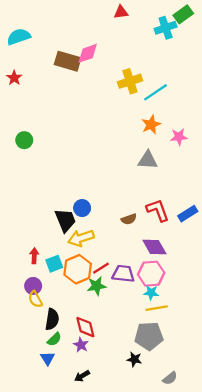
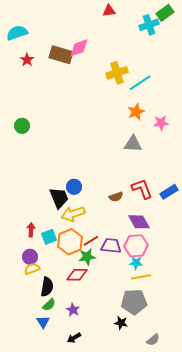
red star: (14, 78) -> (27, 60), moved
yellow semicircle: (35, 299) -> (32, 269), turned 98
red diamond: (85, 327) -> (77, 275), moved, turned -75

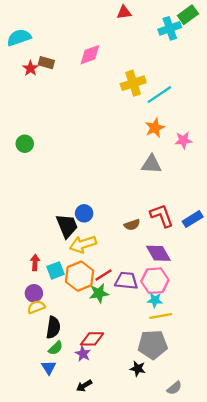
brown rectangle: (61, 55) -> (46, 63), moved, size x0.6
red diamond: (77, 275) -> (92, 339), moved

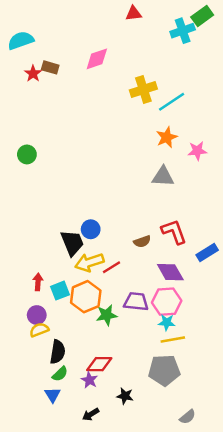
blue rectangle: (193, 219) -> (207, 253), moved
red line: (104, 275) -> (112, 267), moved
black star: (138, 369) -> (125, 396), moved

